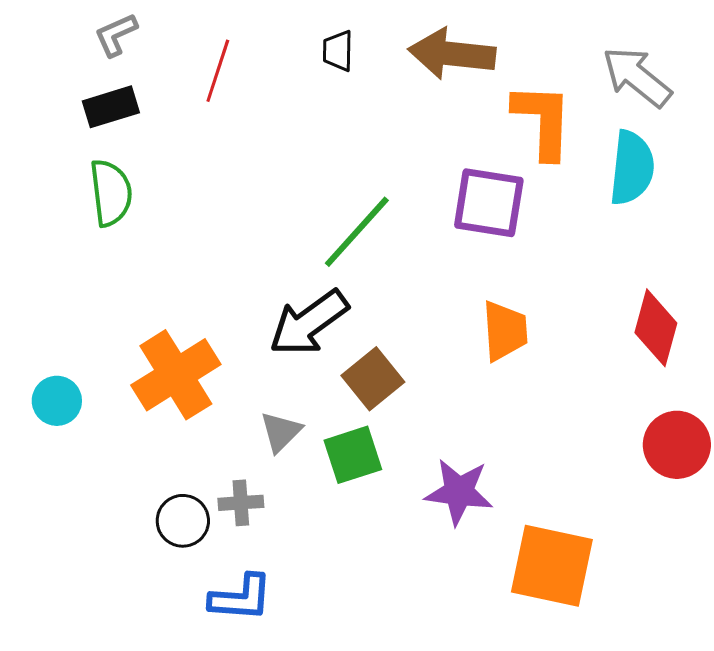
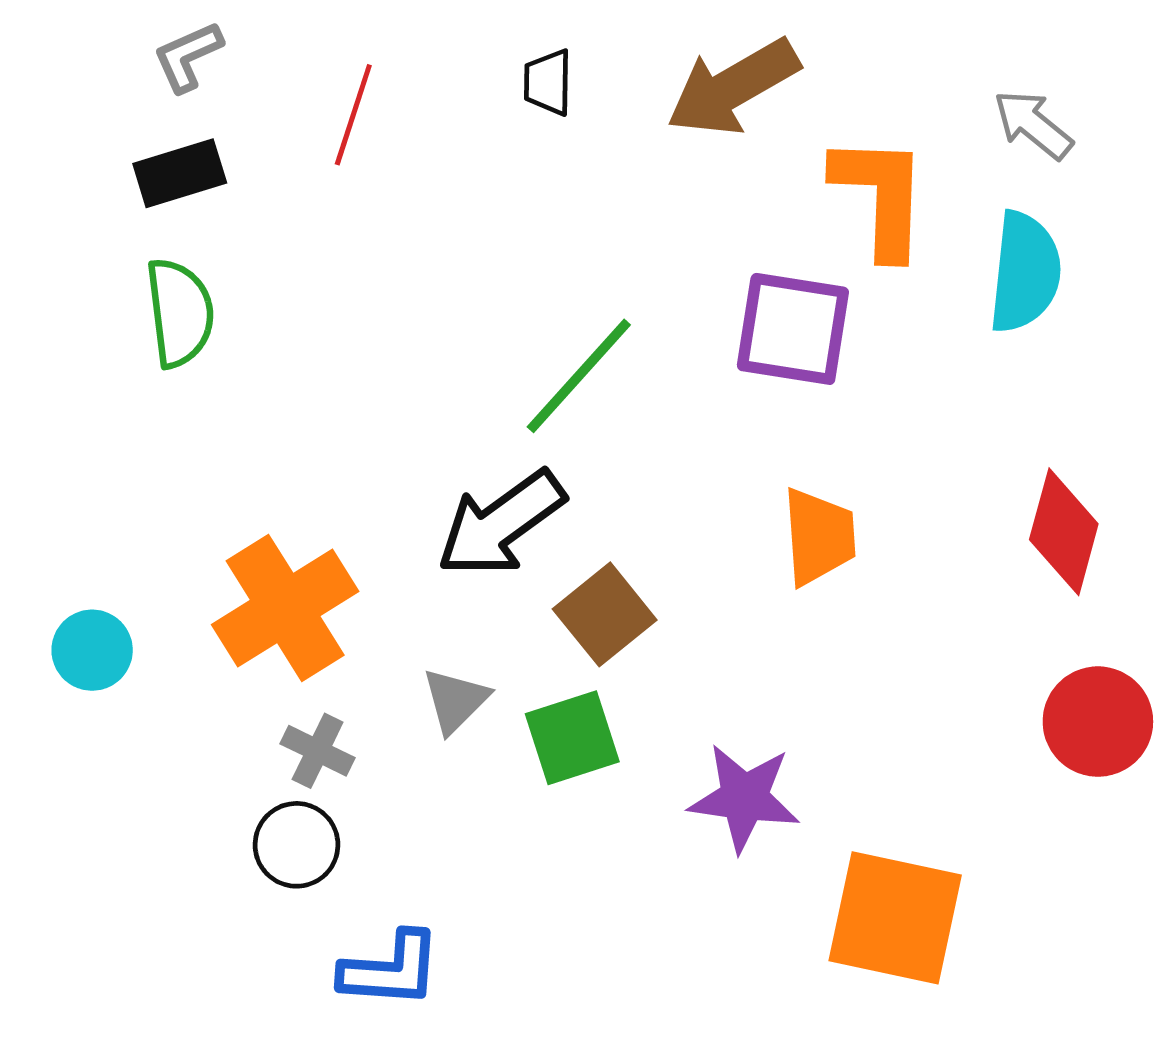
brown arrow: (452, 54) -> (733, 87), turned -36
gray arrow: (637, 77) -> (1033, 125), size x0.7
gray cross: (241, 503) -> (318, 751), moved, turned 30

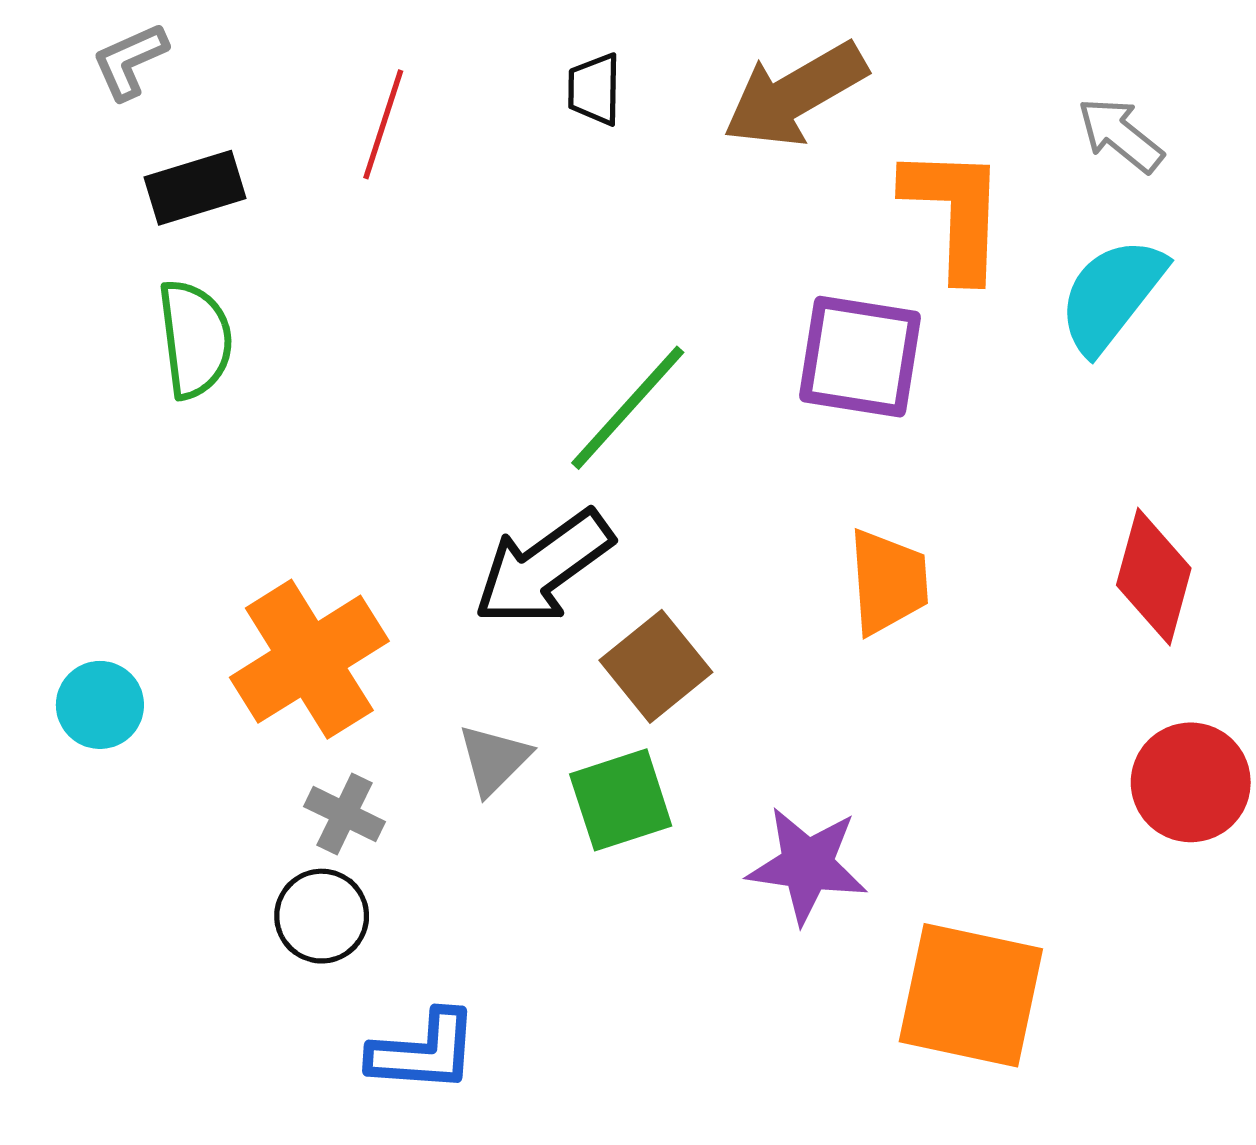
gray L-shape: (188, 56) -> (130, 61), moved
cyan semicircle: (1025, 272) -> (1112, 295), turned -148

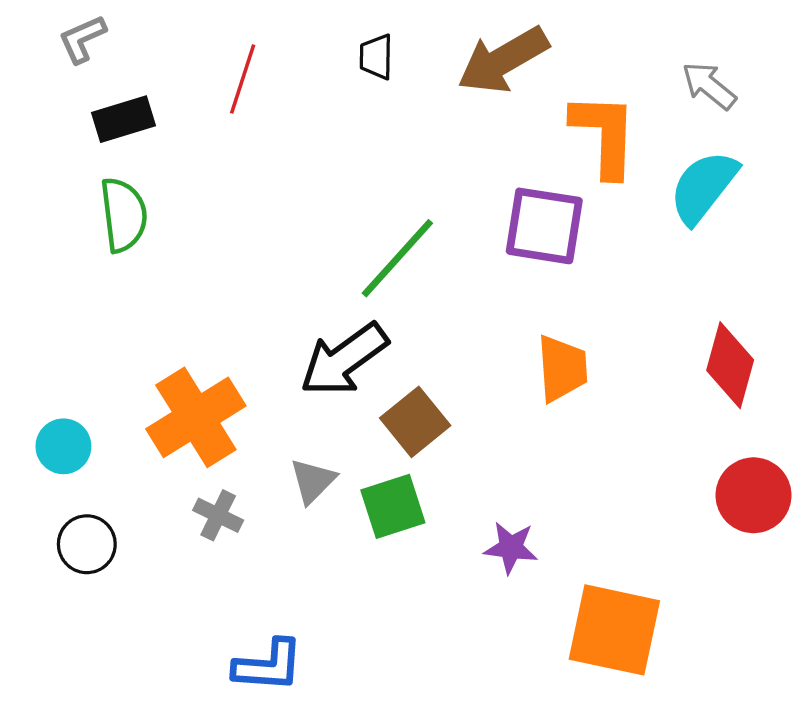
purple star: (807, 865) -> (511, 548), size x0.7
black circle: (322, 916) -> (87, 544), moved

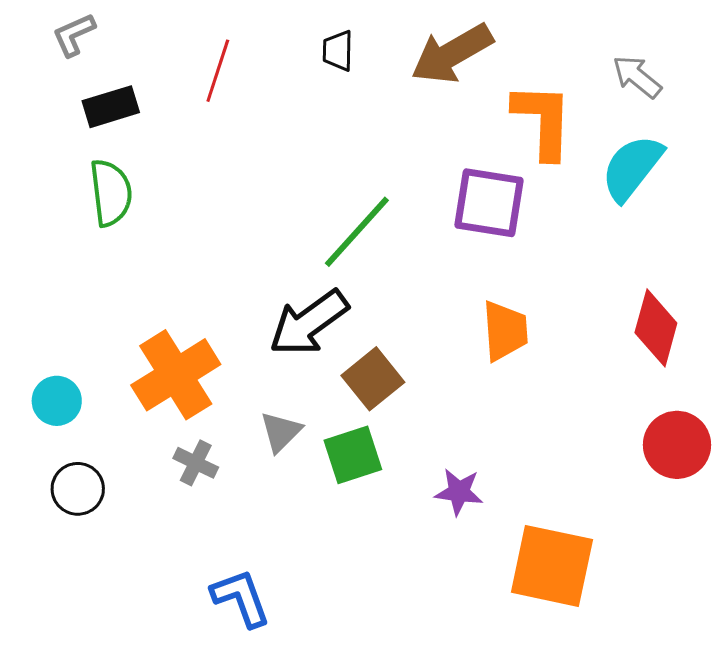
blue L-shape: (268, 666) -> (241, 598), turned -114

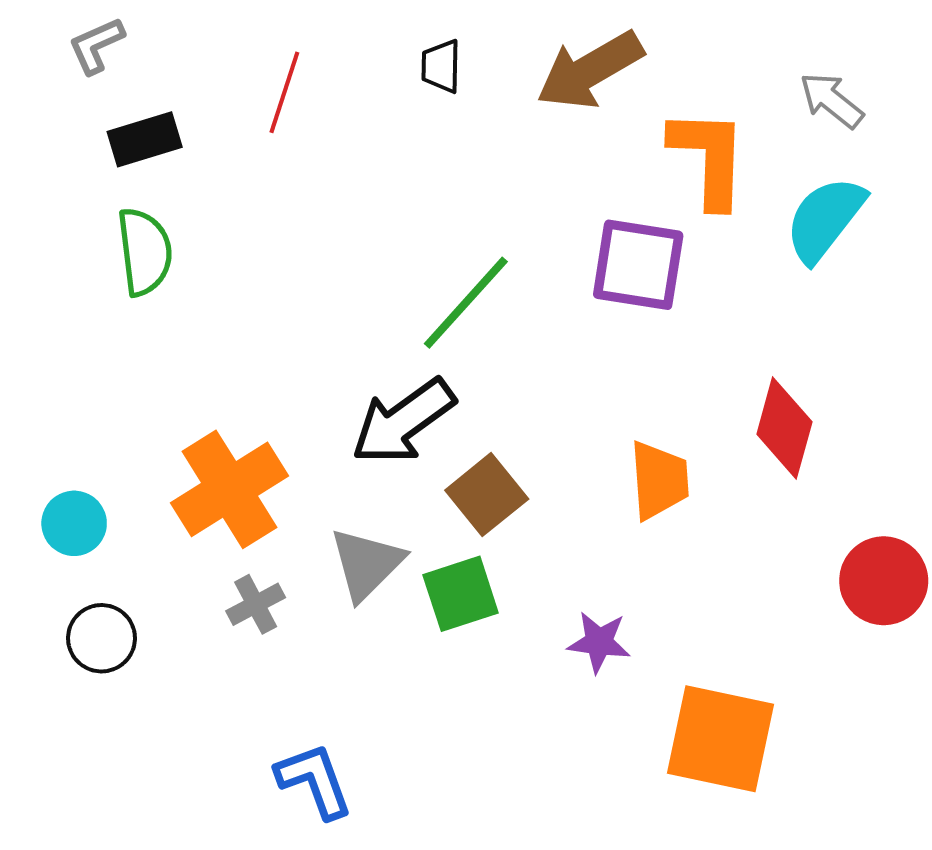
red diamond: (656, 328) -> (784, 428), moved
orange trapezoid: (505, 331) -> (659, 480), moved
gray triangle: (281, 432) -> (367, 564), size x1.4
gray cross: (196, 463) -> (256, 604), turned 36

